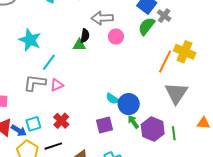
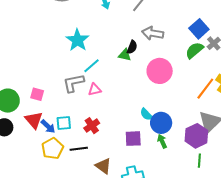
pink circle: (116, 36) -> (160, 71), moved, size x1.6
gray L-shape: (35, 83) -> (73, 83), turned -30
purple hexagon: (153, 129) -> (196, 136), moved

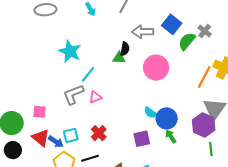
blue square: (199, 29) -> (172, 24), moved

